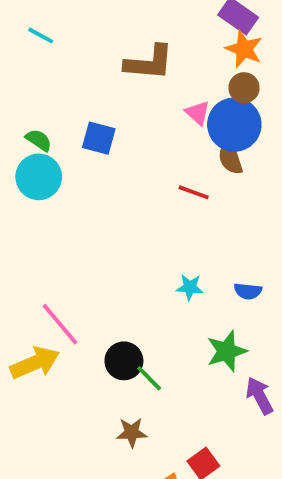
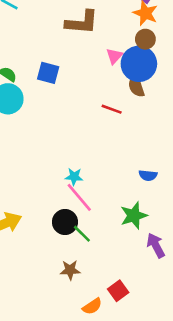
pink triangle: (198, 113) -> (114, 56), turned 30
cyan star: (190, 287) -> (74, 177), moved
pink line: (60, 324) -> (79, 197), moved

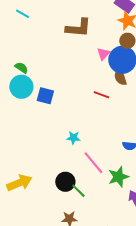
blue square: (48, 73) -> (45, 96), moved
cyan star: (74, 177) -> (73, 138), moved
pink line: (79, 197) -> (93, 163), moved

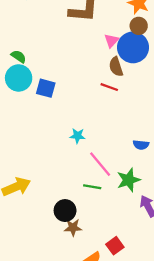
brown semicircle: (120, 77) -> (116, 67), moved
black circle: (65, 182) -> (65, 211), moved
green line: (78, 191) -> (92, 187), moved, turned -35

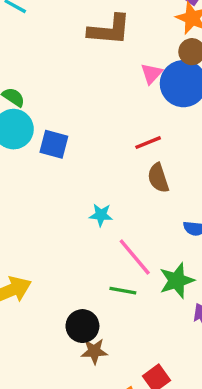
brown semicircle: (116, 67) -> (158, 178), moved
red line: (109, 87) -> (148, 143), turned -42

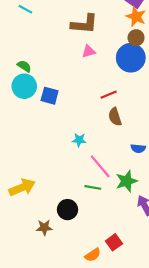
pink triangle: (151, 74) -> (89, 51), moved, turned 32
brown star: (94, 351) -> (44, 228), moved

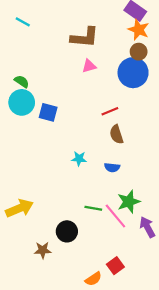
blue semicircle: (138, 148) -> (112, 167), moved
pink line: (100, 166) -> (115, 216), moved

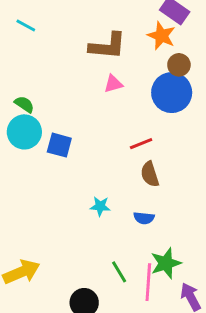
orange star: (139, 30) -> (161, 36), moved
green line: (93, 208) -> (119, 272), turned 49
pink line: (115, 216) -> (148, 282), turned 44

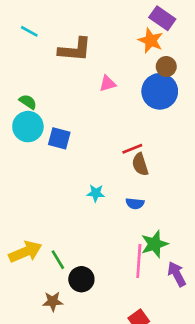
brown L-shape: (107, 46) -> (75, 50), moved
red line: (141, 144) -> (132, 149), moved
green line: (119, 272) -> (58, 260), moved

